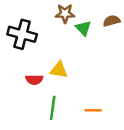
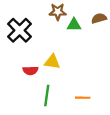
green triangle: (83, 28) -> (74, 25), turned -48
black cross: (22, 34) -> (20, 30), turned 30

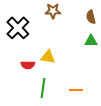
brown semicircle: (99, 18) -> (91, 17), turned -88
green triangle: (74, 25) -> (91, 41), moved

